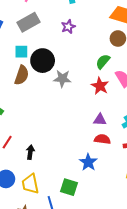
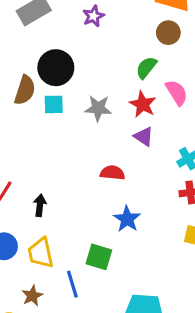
cyan square: (21, 52) -> (54, 104), moved
gray star: (62, 79) -> (98, 108), moved
purple triangle: (100, 120) -> (144, 137), moved, turned 32
red semicircle: (102, 139) -> (112, 173), moved

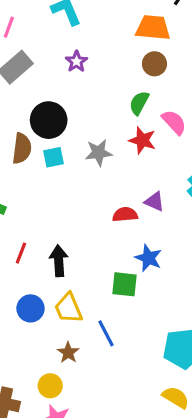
purple triangle: (144, 137) -> (155, 202), moved
black arrow: (40, 205) -> (59, 261), size x1.4
green square: (99, 257) -> (124, 284), moved

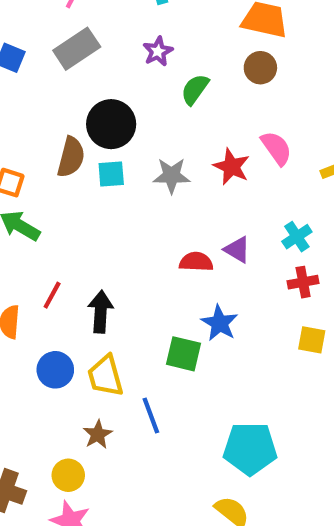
green semicircle: (139, 103) -> (195, 89), moved

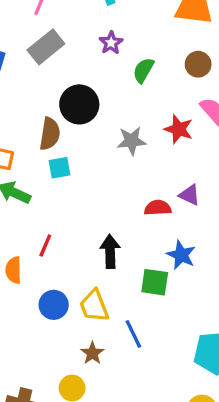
brown circle: (260, 68) -> (198, 64), moved
cyan square: (111, 174) -> (60, 168), moved
black arrow: (101, 312) -> (110, 251), moved

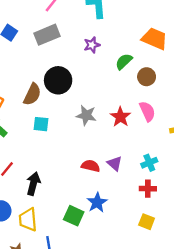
green semicircle: (143, 70) -> (124, 62), moved
cyan square: (60, 168) -> (41, 124), moved
black arrow: (110, 251) -> (33, 184), moved

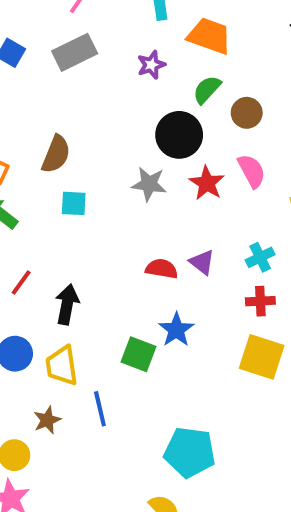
orange trapezoid: (155, 39) -> (209, 36), moved
black circle: (58, 80) -> (179, 135), moved
yellow square: (147, 222) -> (262, 357), size x1.6

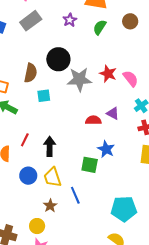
brown circle: (247, 113) -> (130, 21), moved
black circle: (179, 135) -> (58, 59), moved
pink semicircle: (252, 171) -> (131, 79), moved
gray star: (149, 184) -> (79, 79), size x1.4

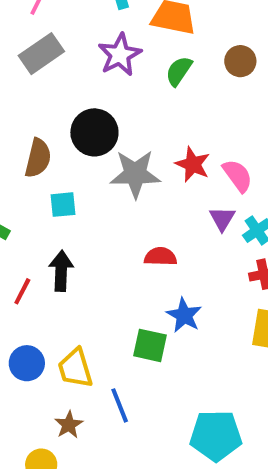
purple star: (70, 20) -> (120, 55), size x1.5
purple triangle: (113, 113) -> (222, 219), moved, turned 32
black arrow: (50, 146) -> (61, 271), moved

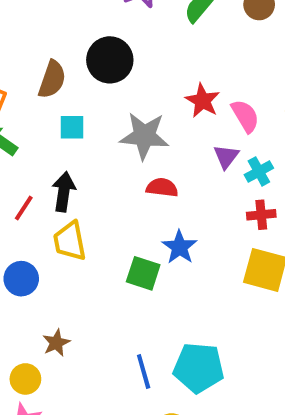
gray star: (135, 174) -> (144, 136), moved
yellow trapezoid: (75, 368) -> (70, 241), moved
blue line: (120, 405) -> (144, 372), moved

